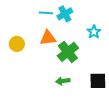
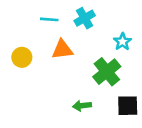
cyan line: (46, 13) -> (49, 19), moved
green cross: (68, 52) -> (107, 72), moved

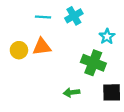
orange triangle: (62, 49) -> (42, 47), moved
green cross: (107, 72) -> (93, 63), turned -30

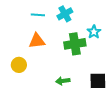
yellow circle: (19, 50) -> (19, 65), moved
green cross: (93, 63) -> (75, 44), moved, turned -30

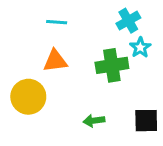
cyan cross: (65, 14) -> (128, 21), moved
yellow circle: (19, 65) -> (28, 97), size x1.5

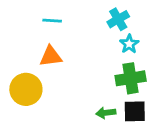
green cross: (112, 65) -> (131, 78), moved
green arrow: (94, 121) -> (106, 113), moved

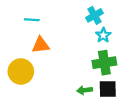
cyan line: (52, 21) -> (32, 20), moved

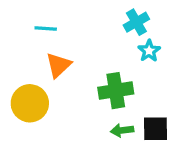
orange triangle: (41, 45) -> (58, 65), turned -36
green cross: (104, 63) -> (116, 91), moved

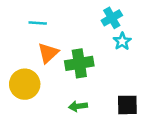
green cross: (116, 91) -> (79, 63), moved
green arrow: (122, 130) -> (78, 106), moved

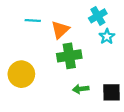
orange triangle: (48, 53) -> (60, 30), moved
green arrow: (78, 106) -> (81, 89), moved

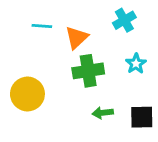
cyan star: (107, 36) -> (136, 64), moved

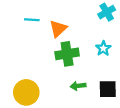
cyan cross: (124, 20) -> (107, 12), moved
yellow circle: (27, 94) -> (26, 92), moved

